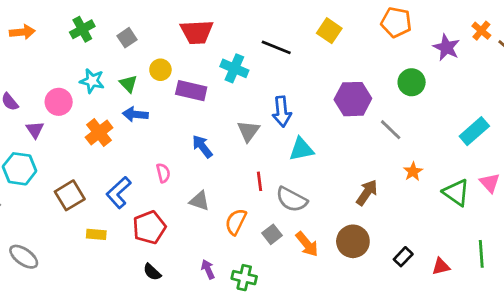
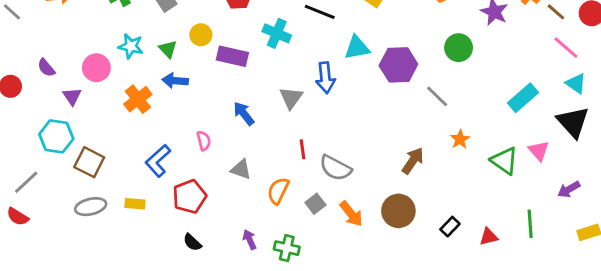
cyan triangle: (301, 149) -> (357, 48), moved
brown square: (70, 195) -> (89, 162), moved, turned -32
gray ellipse: (24, 257) -> (91, 207), moved, turned -48

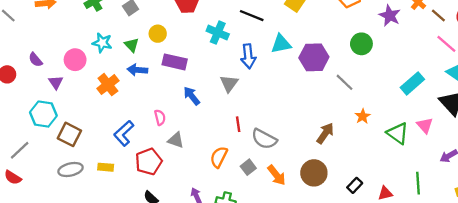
purple rectangle: (232, 56) -> (175, 62), moved
blue arrow: (325, 78) -> (248, 56), moved
gray triangle: (241, 169) -> (176, 140), moved

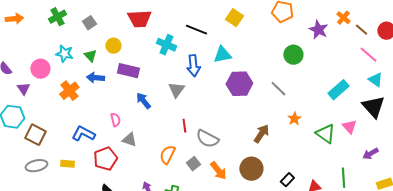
purple hexagon: (314, 57) -> (239, 84), moved
blue L-shape: (124, 133) -> (83, 134), turned 70

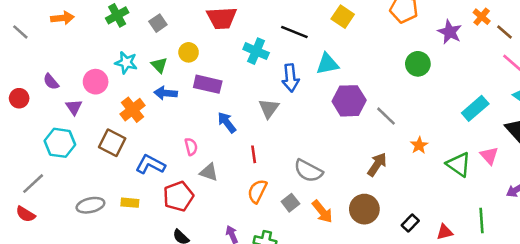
gray line: (278, 89) -> (386, 116), moved
red line: (184, 126) -> (254, 154), moved
brown square: (35, 135) -> (112, 143), moved

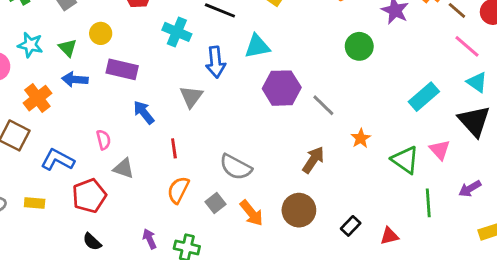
green line: (482, 221) -> (428, 203), moved

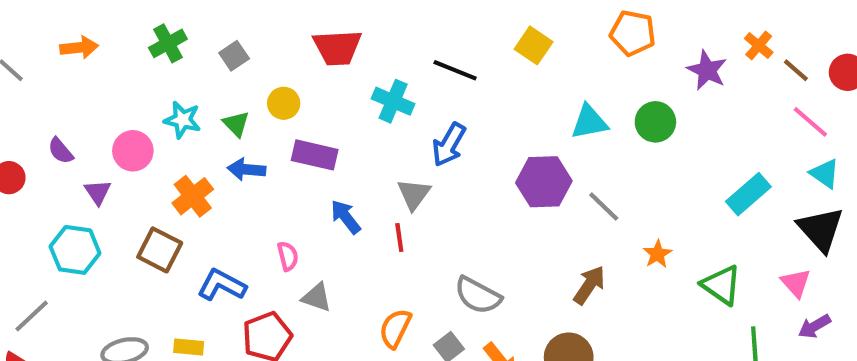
cyan triangle: (257, 46) -> (589, 122), moved
blue arrow: (216, 62) -> (449, 145), turned 36
red line: (174, 148) -> (399, 238), moved
pink triangle: (440, 150) -> (796, 283), moved

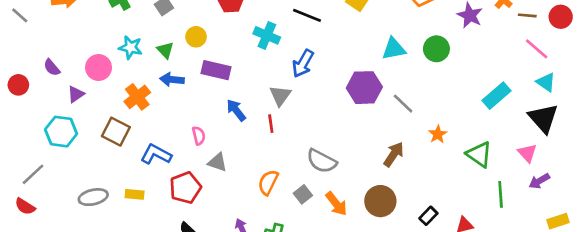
brown line: (796, 70) -> (527, 15), turned -36
purple triangle: (98, 192) -> (76, 94), turned 30

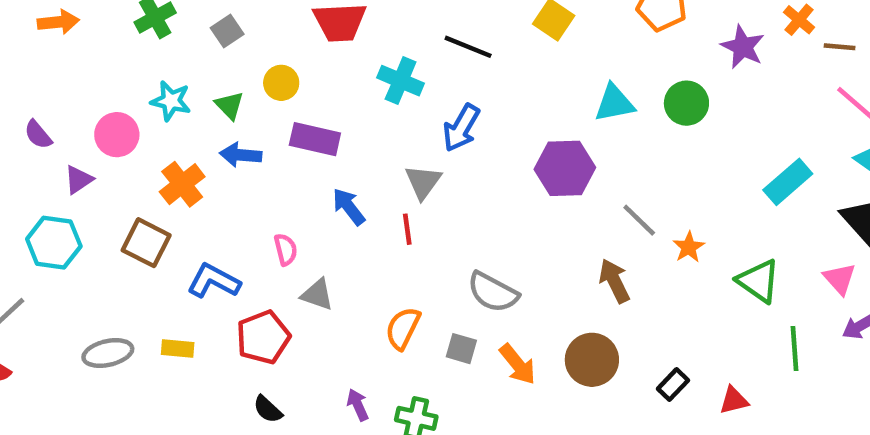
gray line: (403, 104) -> (639, 220), moved
brown arrow: (394, 154) -> (614, 281), turned -60
gray square: (303, 194) -> (461, 349), turned -36

